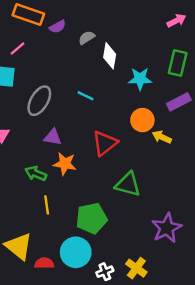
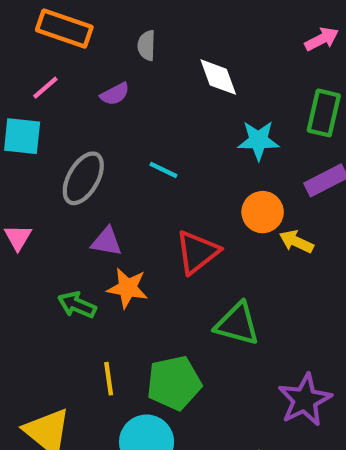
purple semicircle: (58, 27) -> (115, 94), moved
gray semicircle: (87, 38) -> (147, 45), moved, turned -56
white diamond: (110, 56) -> (218, 77), moved, turned -30
yellow line: (47, 205) -> (109, 379), moved

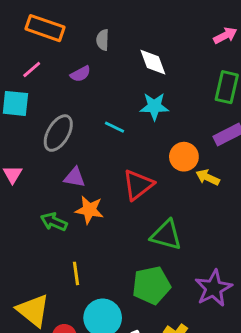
cyan star: (258, 140) -> (154, 106), moved
green pentagon: (174, 383) -> (151, 285), moved

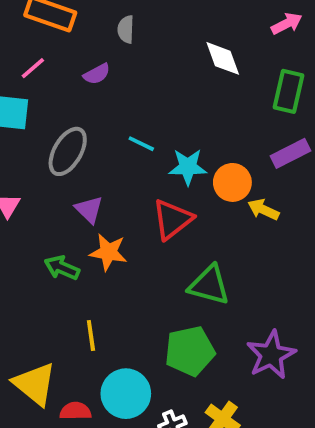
white diamond: (153, 62) -> (223, 58), moved
cyan star: (154, 106) -> (188, 167), moved
purple triangle: (75, 177) -> (89, 210), turned 35

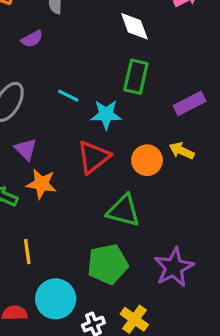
green rectangle: (289, 91) -> (136, 77), moved
orange circle: (232, 182) -> (147, 160), moved
yellow arrow: (263, 210) -> (182, 151), moved

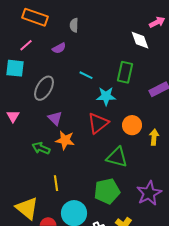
white diamond: (134, 26) -> (140, 40), moved
cyan line: (68, 96) -> (86, 75), moved
yellow arrow: (182, 151) -> (154, 137), moved, turned 70

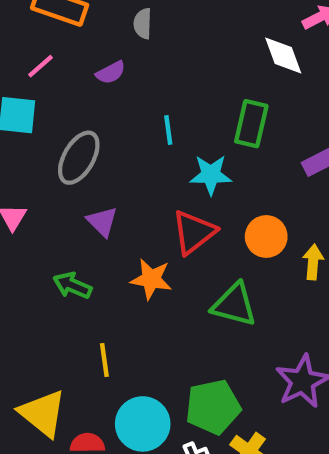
cyan line: (86, 75) -> (168, 130), turned 56
orange star: (65, 140) -> (151, 279), moved
green pentagon: (107, 191) -> (213, 407), moved

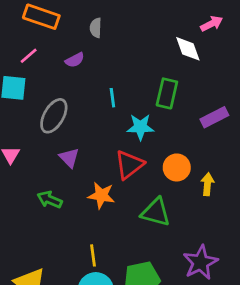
yellow line: (104, 360) -> (93, 255), moved

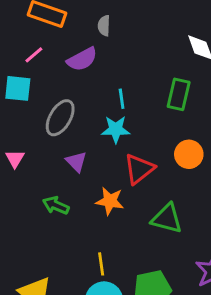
purple semicircle: (75, 60) -> (82, 59), size x1.5
cyan star: (140, 127) -> (116, 129), moved
orange circle: (177, 167) -> (189, 154), moved

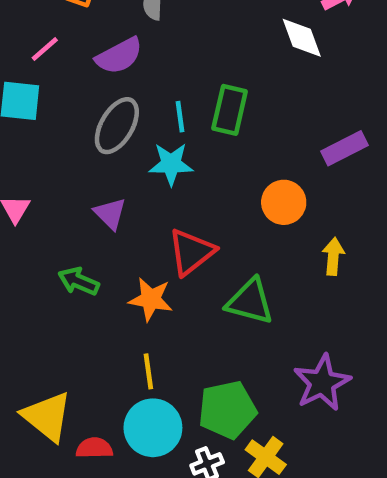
green rectangle: (179, 94) -> (230, 110), moved
gray ellipse: (60, 118) -> (117, 126), moved
red triangle: (139, 169) -> (191, 252), moved
orange star: (110, 201) -> (151, 299), moved

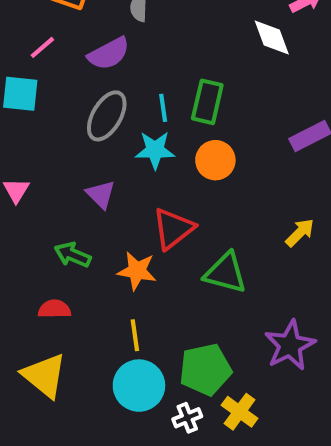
orange circle: (284, 202) -> (215, 160), moved
yellow arrow: (333, 256) -> (300, 233), turned 40
red semicircle: (94, 448) -> (54, 309), moved

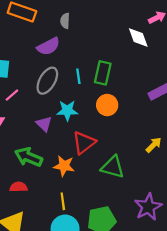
pink line: (42, 47) -> (12, 95), moved
cyan star: (155, 150) -> (67, 111), moved
green arrow: (73, 255) -> (29, 157), size x1.4

